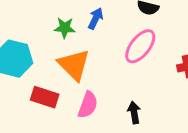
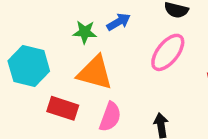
blue arrow: (96, 18) -> (119, 22), turned 35
orange triangle: (74, 65) -> (95, 73), turned -30

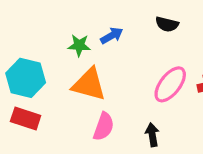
pink ellipse: (168, 52) -> (170, 84), moved
red rectangle: (63, 108) -> (26, 118), moved

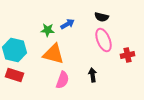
pink ellipse: (170, 84) -> (104, 40), moved, turned -60
black arrow: (152, 135) -> (93, 75), moved

